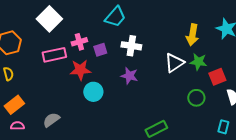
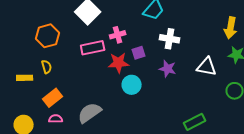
purple square: (100, 50) -> (139, 53), moved
white triangle: (174, 63) -> (207, 67), moved, turned 45
gray semicircle: (51, 120) -> (90, 113), size x1.4

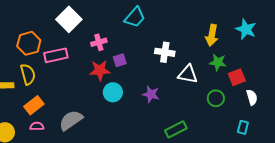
white cross: (170, 39) -> (165, 52), moved
pink rectangle: (93, 48) -> (56, 55), moved
yellow semicircle: (47, 67) -> (28, 74), size x1.5
purple star: (168, 69) -> (151, 94), moved

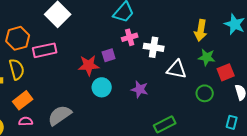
pink cross: (99, 42) -> (130, 37), moved

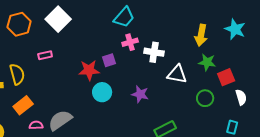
orange hexagon: (18, 38) -> (19, 24), moved
pink rectangle: (45, 50) -> (45, 55), size x0.6
pink semicircle: (26, 121) -> (36, 125), moved

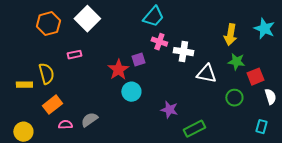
pink cross: (130, 42) -> (159, 42), turned 35
red star: (89, 70) -> (118, 70), turned -30
purple star: (140, 94) -> (169, 110), moved
gray semicircle: (60, 120) -> (89, 120), size x0.7

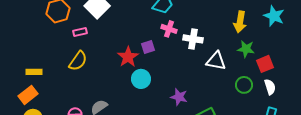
pink rectangle: (74, 55) -> (80, 32), moved
yellow semicircle: (46, 74) -> (78, 61), moved, turned 50
white semicircle: (270, 97) -> (270, 87), moved
orange rectangle: (52, 105) -> (28, 95), moved

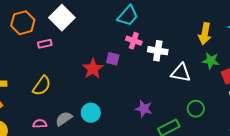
purple square: (148, 47) -> (113, 59), turned 32
yellow semicircle: (78, 61) -> (42, 86), moved
cyan circle: (141, 79) -> (91, 113), moved
green circle: (244, 85) -> (196, 109), moved

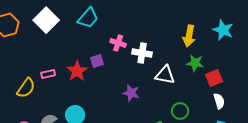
cyan trapezoid: (128, 16) -> (88, 18), moved
pink rectangle: (45, 44) -> (48, 74), moved
purple square: (113, 59) -> (97, 61), turned -32
purple star: (144, 109) -> (131, 93), moved

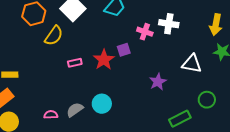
white cross: (142, 53) -> (169, 24), moved
yellow semicircle: (26, 88) -> (54, 36), moved
purple star: (131, 93) -> (158, 82), turned 30

